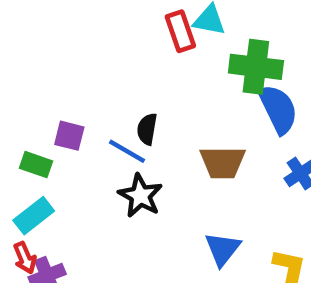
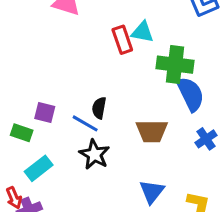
cyan rectangle: (34, 216) -> (39, 168), moved

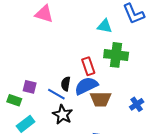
cyan triangle: (142, 32) -> (105, 26), moved
red rectangle: (122, 40) -> (88, 66), moved
blue semicircle: (190, 94) -> (86, 86), moved, turned -90

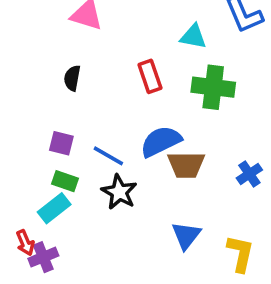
red rectangle: (88, 66) -> (150, 76), moved
black semicircle: (66, 84) -> (72, 78), moved
green rectangle: (14, 100) -> (65, 181), moved

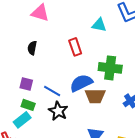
green cross: (213, 87) -> (110, 68), moved

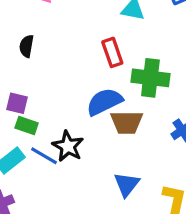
red rectangle: (75, 47) -> (112, 52), moved
blue line: (52, 91) -> (44, 156), moved
green rectangle: (28, 105) -> (27, 126), moved

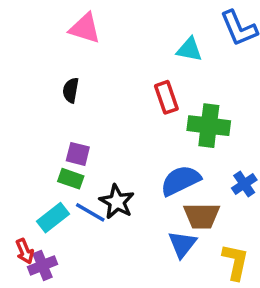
blue semicircle: (104, 102) -> (180, 180), moved
purple square: (17, 103) -> (78, 154), moved
brown trapezoid: (127, 122) -> (202, 216), moved

